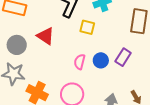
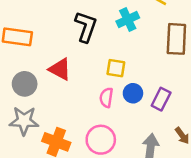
yellow square: (87, 27) -> (116, 68), moved
purple rectangle: (123, 57) -> (161, 99), moved

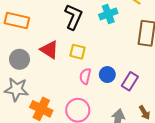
yellow square: (116, 68) -> (77, 52), moved

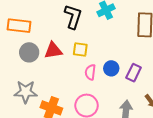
red triangle: (49, 50) -> (53, 50), turned -36
gray circle: (19, 59) -> (29, 52), moved

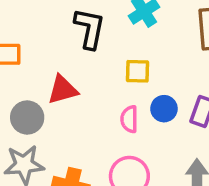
yellow square: (80, 49) -> (138, 71), moved
gray circle: (29, 52) -> (27, 117), moved

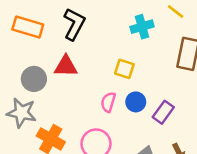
black L-shape: (90, 28) -> (74, 24), moved

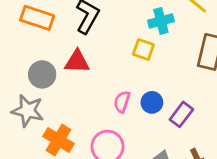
yellow square: (124, 69) -> (143, 50), moved

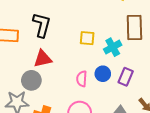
cyan cross: (161, 21) -> (113, 47), moved
gray circle: (42, 74) -> (31, 80), moved

